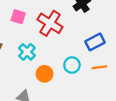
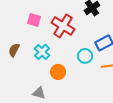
cyan circle: (72, 65) -> (85, 56), moved

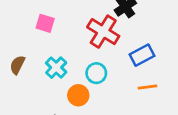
red cross: (63, 26) -> (103, 32), moved
cyan circle: (85, 56) -> (96, 73), moved

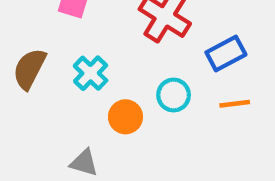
brown semicircle: (17, 65) -> (29, 69), size x1.4
cyan circle: (96, 73) -> (174, 95), moved

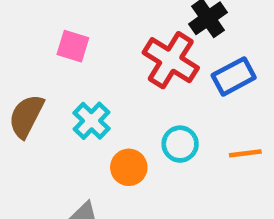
blue rectangle: (226, 54) -> (234, 76), moved

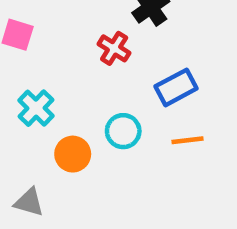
red cross: (171, 60) -> (114, 48), size x0.6
blue rectangle: (234, 76) -> (176, 87), moved

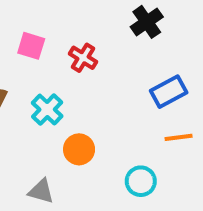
red cross: (114, 48) -> (83, 58), moved
cyan circle: (123, 131) -> (141, 181), moved

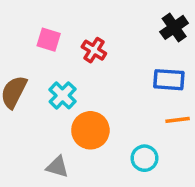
black cross: (147, 22) -> (174, 27), moved
blue rectangle: (169, 92) -> (169, 80), turned 32
orange circle: (79, 149) -> (90, 130), size x1.4

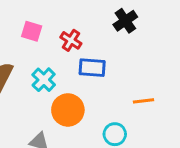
black cross: (174, 27) -> (125, 21), moved
blue rectangle: (169, 80) -> (92, 68), moved

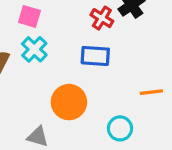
red cross: (71, 40) -> (102, 18), moved
cyan cross: (44, 80) -> (34, 49), moved

